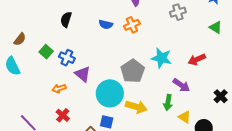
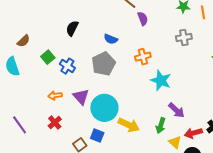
orange cross: (132, 25) -> (143, 57), moved
red arrow: (197, 59) -> (193, 133), moved
gray pentagon: (133, 71) -> (104, 64), moved
purple triangle: (83, 74) -> (81, 97), moved

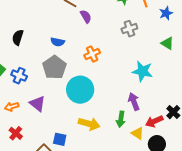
cyan star: (161, 80) -> (142, 71), moved
cyan circle: (104, 108) -> (80, 90), moved
purple arrow: (176, 110) -> (134, 102), turned -144

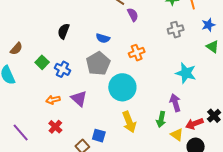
blue star: (166, 13) -> (208, 25), moved
yellow arrow: (89, 124) -> (129, 122), turned 50

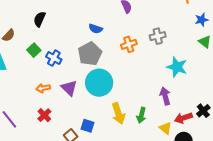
gray cross: (176, 30) -> (158, 36), moved
black semicircle: (64, 31) -> (40, 19), moved
cyan circle: (122, 87) -> (99, 83), moved
green arrow: (161, 119) -> (141, 115), moved

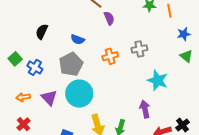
black semicircle: (40, 19) -> (42, 32), moved

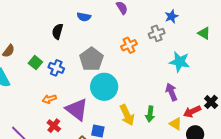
blue star: (184, 34) -> (172, 16), moved
blue semicircle: (78, 39) -> (84, 17), moved
purple triangle: (49, 98) -> (77, 110), moved, size x1.4

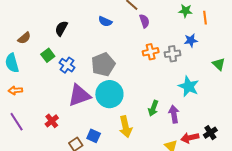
black semicircle: (58, 31) -> (61, 28), moved
orange cross: (129, 45) -> (151, 52), moved
orange arrow: (49, 99) -> (15, 90), moved
purple triangle: (77, 110) -> (79, 95), moved, turned 50
green arrow: (150, 114) -> (153, 108), moved

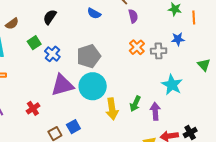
orange cross: (151, 52) -> (137, 47), turned -35
yellow arrow: (126, 127) -> (112, 109), moved
blue square: (94, 136) -> (73, 127), turned 32

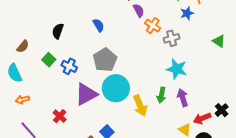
blue semicircle: (94, 13) -> (99, 25), moved, turned -136
blue star: (178, 39) -> (187, 13), moved
orange cross: (137, 47) -> (153, 26), moved
cyan star: (172, 85) -> (177, 69), moved
red cross: (33, 108) -> (60, 116), moved

